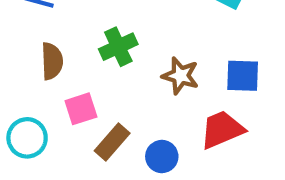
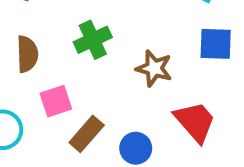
blue square: (243, 76) -> (216, 44), moved
red trapezoid: (222, 130) -> (195, 122), turned 72

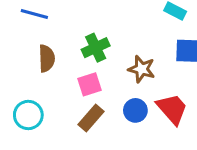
pink square: (56, 101) -> (90, 84), moved
blue circle: (136, 148) -> (135, 110), moved

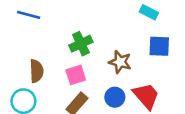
brown semicircle: (47, 58) -> (36, 71), moved

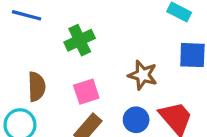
green cross: (81, 44) -> (80, 40), moved

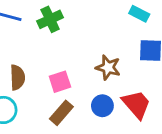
green cross: (80, 40) -> (50, 19), moved

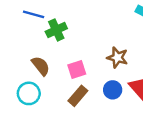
green cross: (50, 19) -> (56, 30), moved
brown semicircle: (17, 77) -> (41, 66), turned -36

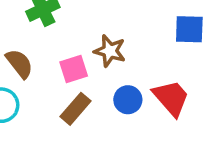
brown star: (117, 58) -> (110, 51), moved

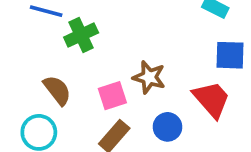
red trapezoid: (171, 98) -> (212, 99), moved

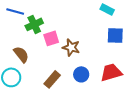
pink square: (112, 96) -> (51, 38), moved
red trapezoid: (212, 99) -> (111, 72), moved, turned -65

